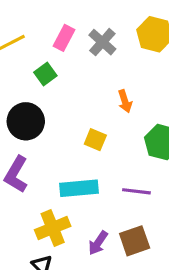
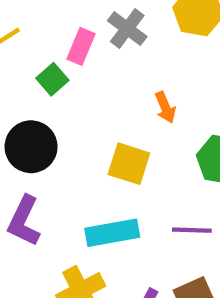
pink rectangle: (64, 38) -> (81, 46), moved
yellow square: (95, 140) -> (129, 164), size x1.4

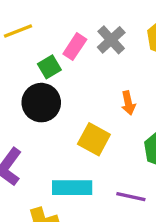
black circle: (31, 147) -> (41, 103), moved

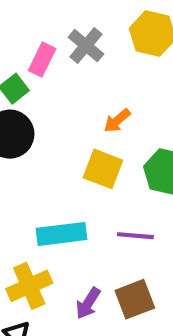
orange arrow: (128, 103) -> (117, 121), turned 70
yellow square: (94, 139) -> (103, 169), moved

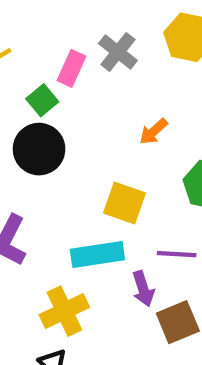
yellow square: (103, 169) -> (124, 203), moved
purple arrow: (88, 303) -> (143, 289), moved, turned -48

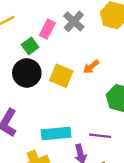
yellow square: (124, 203) -> (61, 76), moved

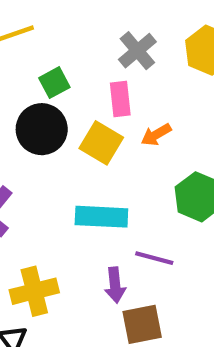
pink rectangle: (47, 29) -> (120, 99), moved, turned -42
cyan rectangle: (56, 133) -> (101, 217), moved

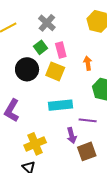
gray cross: (137, 51) -> (47, 23), moved
green square: (54, 83) -> (41, 47), moved
orange arrow: (156, 135) -> (88, 63), moved, turned 120

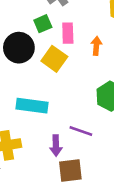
orange arrow: (88, 63) -> (96, 46), moved
cyan rectangle: (61, 105) -> (32, 106), moved

